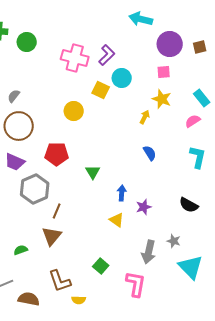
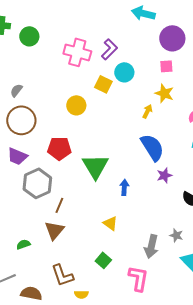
blue semicircle: (150, 153) -> (152, 147), size x1.8
green triangle: (93, 172) -> (95, 166), size x1.8
purple star: (144, 207) -> (164, 175), moved
yellow triangle: (117, 220) -> (110, 223), moved

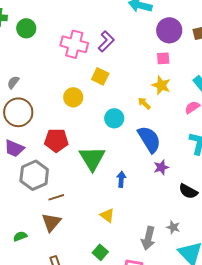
cyan circle: (124, 72) -> (114, 118), moved
yellow arrow: (147, 111) -> (144, 103), turned -72
brown line: (59, 205) -> (56, 197), turned 49

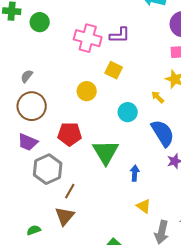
purple L-shape: (106, 41) -> (120, 35), turned 45
brown line: (56, 197) -> (70, 191), turned -42
yellow triangle: (107, 215) -> (144, 206), moved

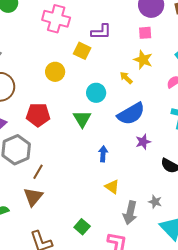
purple L-shape: (120, 35) -> (101, 32), moved
blue semicircle: (163, 133) -> (131, 114), turned 92
green triangle: (106, 152) -> (82, 119), moved, size x0.7

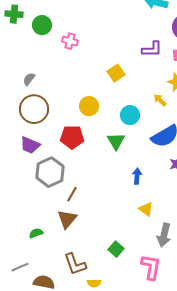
pink cross: (56, 19) -> (70, 41), moved, size x0.6
purple L-shape: (101, 32) -> (152, 49), moved
yellow square: (82, 51) -> (116, 73), turned 30
yellow circle: (55, 72) -> (89, 106), moved

